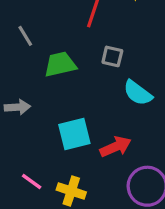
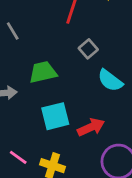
gray square: (112, 56) -> (88, 49), turned 36
green trapezoid: (60, 64) -> (43, 72), moved

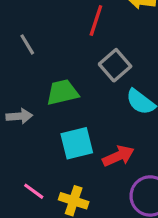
gray square: (88, 49) -> (115, 65), size x1.4

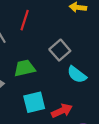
red line: (96, 21) -> (25, 20), moved

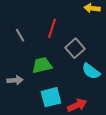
red line: (25, 20) -> (52, 28), moved

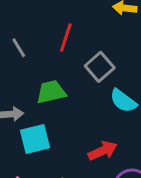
cyan square: (51, 97) -> (35, 139), moved

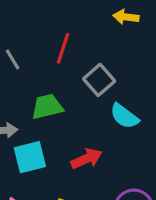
red arrow: (103, 151) -> (87, 159), moved

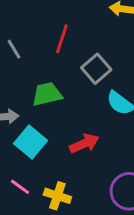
cyan square: (30, 157) -> (30, 142), turned -36

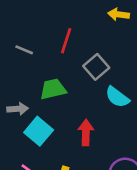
gray line: (14, 49) -> (24, 50), turned -36
red arrow: (84, 143) -> (86, 132), turned -65

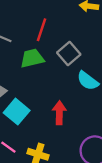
green trapezoid: (53, 89) -> (32, 58), moved

